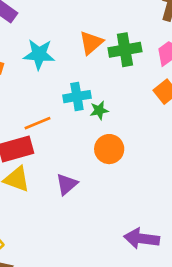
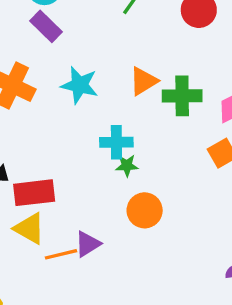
green star: (99, 110) -> (127, 165), moved
orange line: (38, 123) -> (61, 254), moved

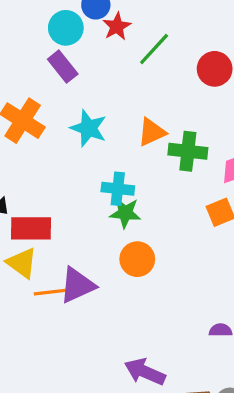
green star: (127, 165) -> (125, 213), size x1.4
purple triangle: (88, 244) -> (77, 285), size x1.4

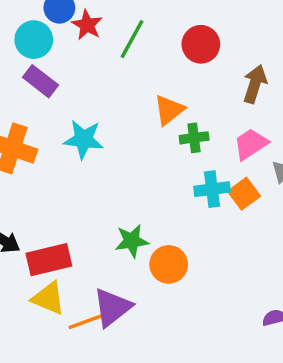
orange triangle: (152, 132) -> (169, 110), moved
green cross: (188, 151) -> (194, 138), size x0.7
cyan cross: (118, 189) -> (212, 189), moved
green star: (125, 213) -> (132, 241), moved

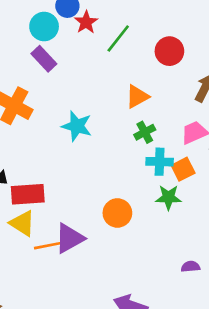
green cross: (194, 138) -> (145, 132), moved, turned -30
cyan star: (84, 139) -> (77, 126), moved
green star: (132, 241) -> (168, 197), moved

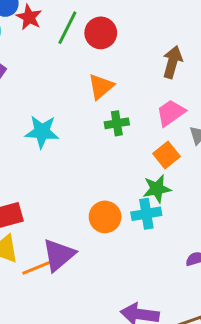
red circle: (169, 51) -> (101, 33), moved
green cross: (145, 132) -> (117, 123), turned 30
cyan cross: (160, 162) -> (146, 214), moved

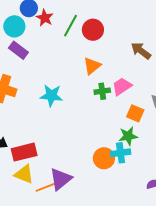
brown arrow: (172, 62) -> (141, 51), turned -70
pink trapezoid: (171, 113) -> (122, 86), moved
orange square: (167, 155) -> (135, 113), turned -30
orange circle: (105, 217) -> (104, 158), moved

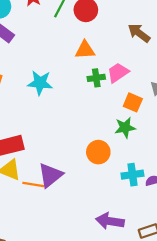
orange triangle: (92, 66) -> (85, 50), turned 36
cyan cross: (121, 153) -> (132, 175), moved
orange line: (45, 187) -> (33, 184), turned 30

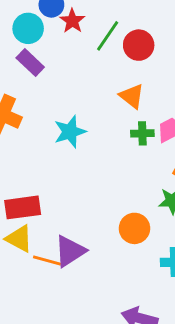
orange triangle: (85, 50) -> (132, 96), turned 35
cyan star: (40, 83) -> (70, 132), turned -30

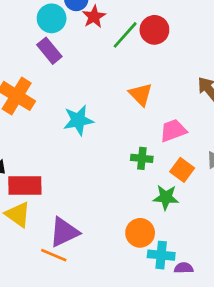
red circle: (139, 45) -> (154, 30), moved
green cross: (142, 133) -> (142, 158), moved
orange circle: (134, 228) -> (140, 233), moved
orange line: (47, 261) -> (54, 255), moved

